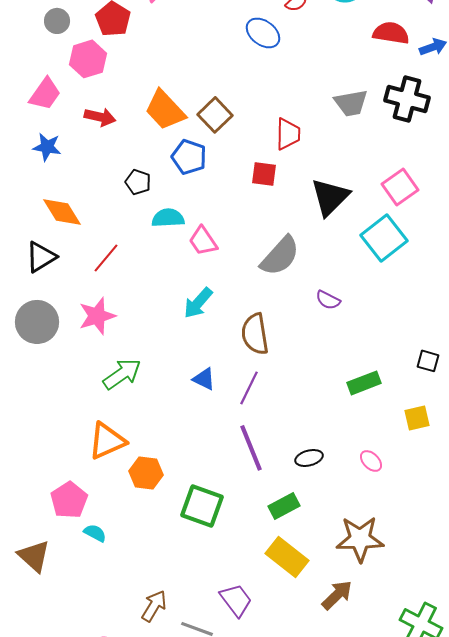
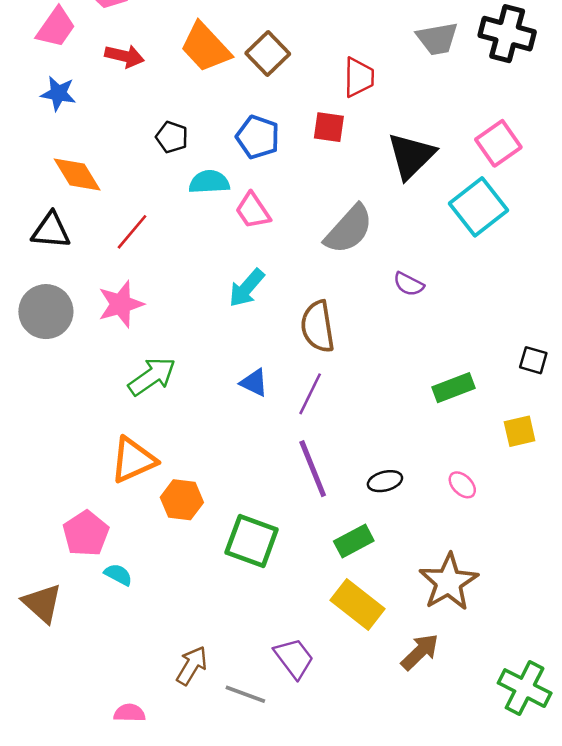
blue pentagon: (189, 157) -> (258, 137), moved
black triangle: (41, 257) -> (51, 231), turned 36
brown star: (360, 539) -> (449, 582), turned -30

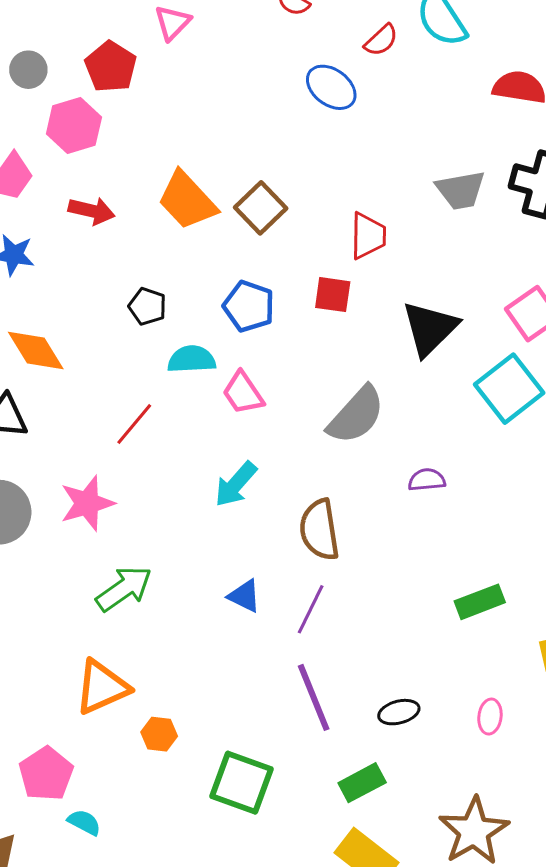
red line: (132, 232) -> (134, 424), moved
purple semicircle: (409, 284) -> (427, 480), turned 148
pink ellipse: (462, 485) -> (490, 717), turned 52
orange hexagon: (182, 500) -> (159, 734), size x0.7

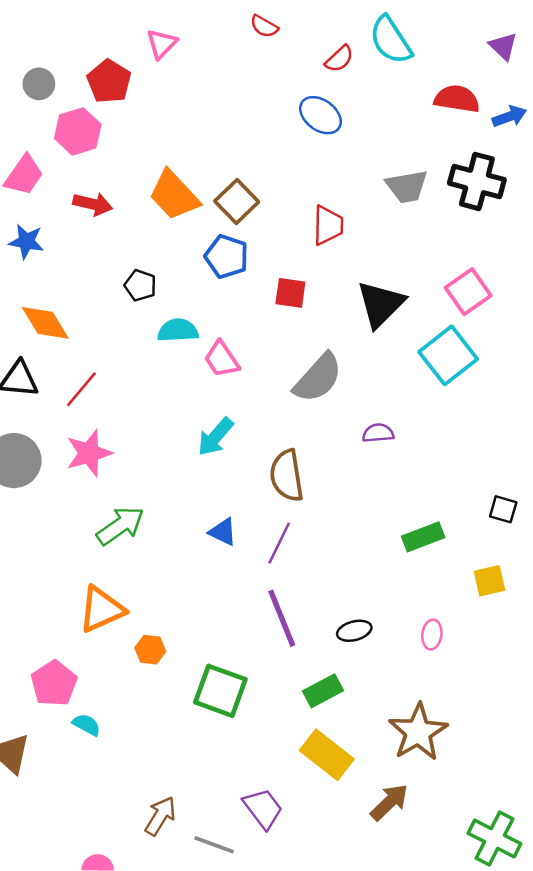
blue ellipse: (331, 87) -> (320, 115), moved
red square: (333, 295) -> (290, 293), moved
blue pentagon: (249, 306) -> (227, 257), moved
red line: (134, 424) -> (81, 389), moved

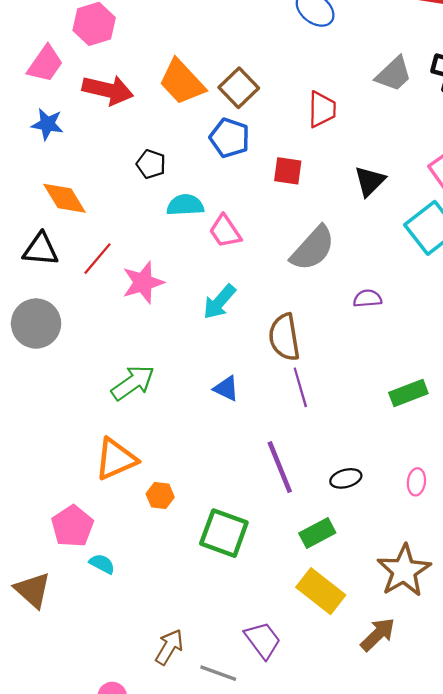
gray trapezoid: (407, 186) -> (394, 74), turned -33
red arrow: (93, 204) -> (108, 90), size x1.4
black triangle: (381, 304) -> (370, 181), size x0.7
pink star: (89, 453) -> (143, 282), moved
purple line: (279, 543) -> (300, 387), moved, turned -42

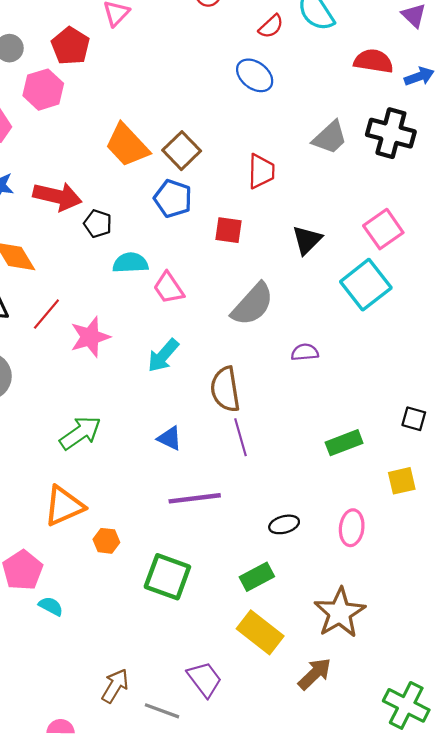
red arrow: (108, 90) -> (57, 196), moved
purple line: (280, 467) -> (195, 498), moved, turned -75
pink ellipse: (416, 482) -> (352, 528), size x1.4

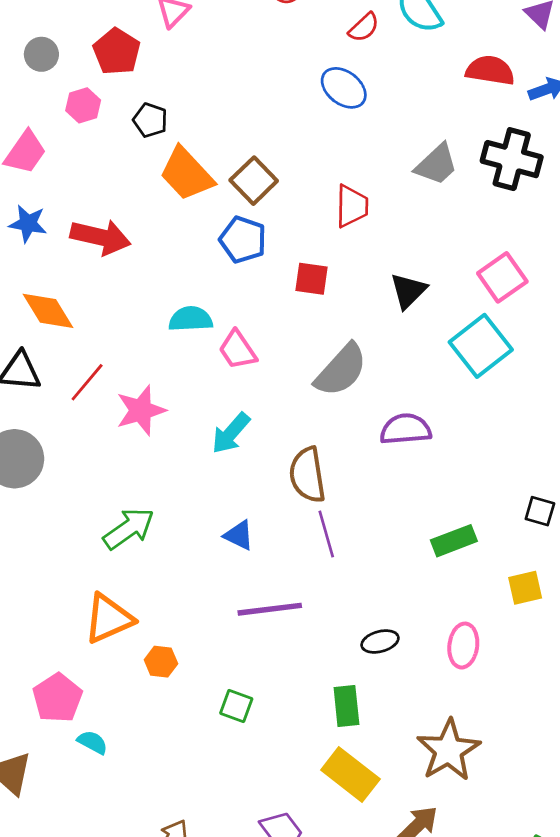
pink hexagon: (43, 90) -> (83, 105), size x0.7
black pentagon: (98, 224) -> (150, 120), moved
purple semicircle: (305, 352) -> (406, 429), size x1.5
green square: (167, 577) -> (236, 706), size x0.6
green rectangle: (257, 577) -> (346, 706), turned -68

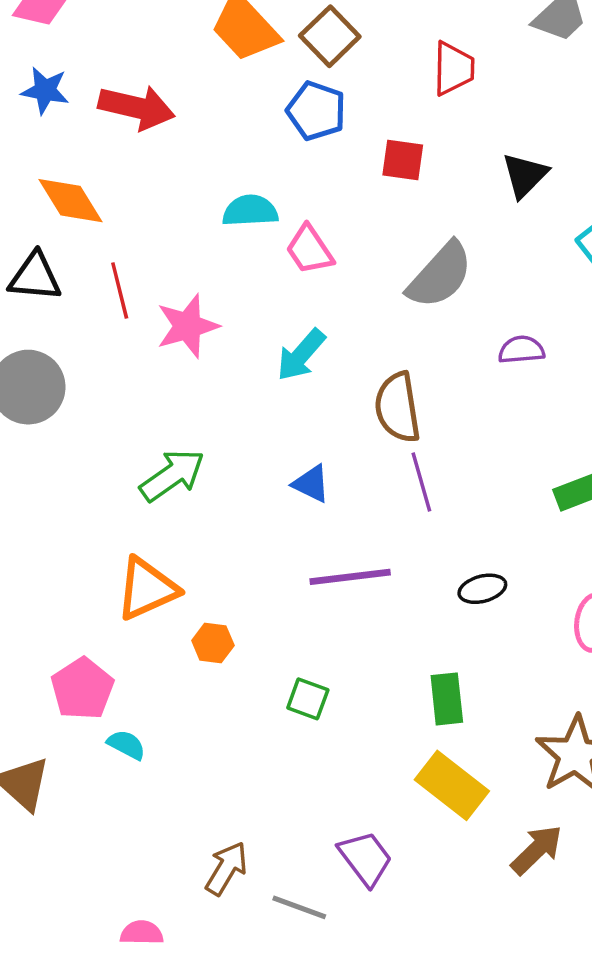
red line: (87, 382) -> (120, 290), turned -54
purple semicircle: (406, 429) -> (521, 350), size x0.7
black ellipse: (380, 641) -> (482, 589), moved

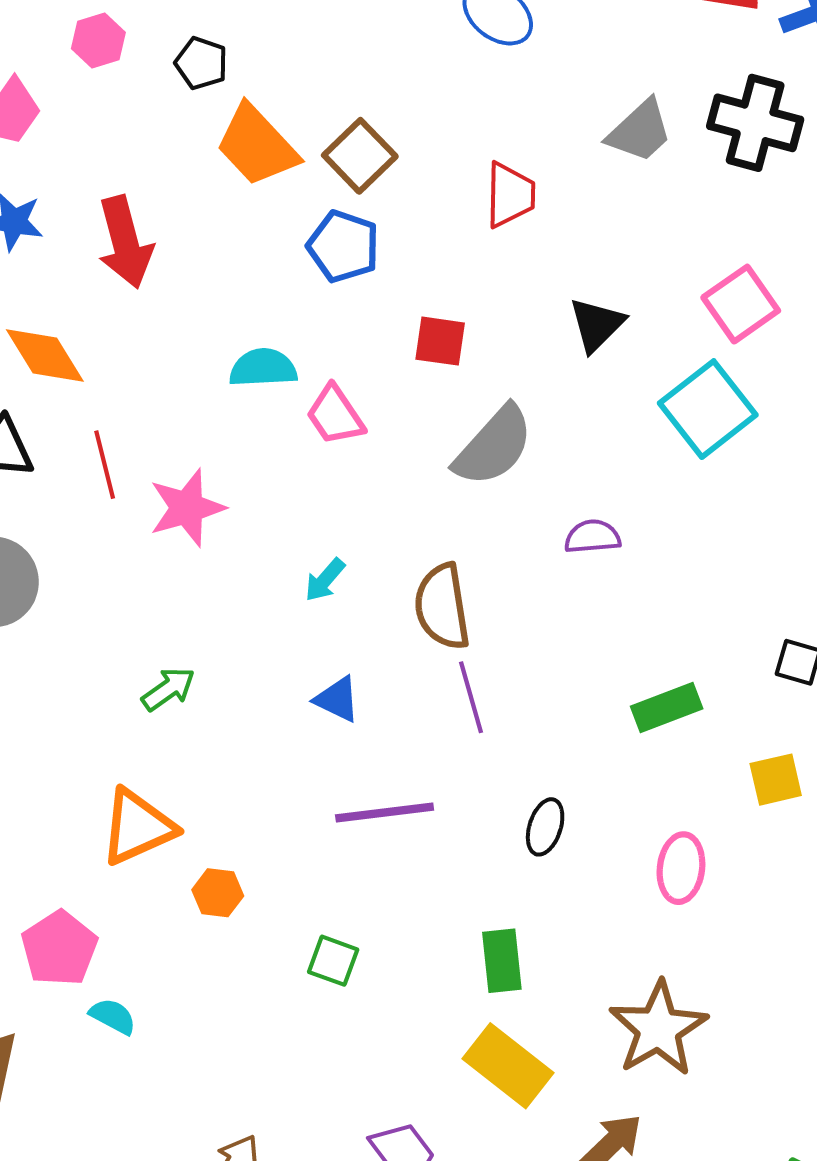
red arrow: (137, 107) -> (125, 242), turned 62
red square: (403, 160) -> (440, 341), moved
cyan arrow: (301, 355) -> (325, 580), moved, size x0.7
green arrow: (172, 475) -> (168, 689), size x0.7
black ellipse: (482, 589) -> (545, 827), turned -57

